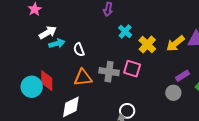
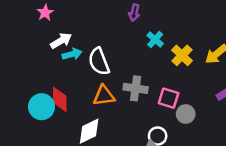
white semicircle: (79, 50) -> (99, 61), size x1.6
pink square: (132, 69) -> (169, 98), moved
gray circle: (173, 93) -> (186, 114), moved

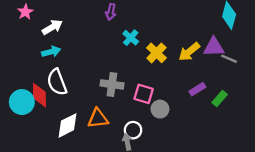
white arrow: (61, 41) -> (52, 27), moved
white semicircle: (99, 61) -> (57, 82), moved
orange triangle: (104, 96) -> (98, 118), moved

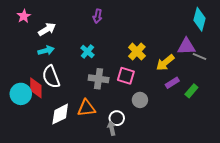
cyan cross: (131, 38) -> (87, 52), moved
yellow arrow: (189, 52) -> (165, 63), moved
pink square: (144, 94) -> (126, 76), moved

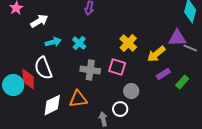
cyan arrow: (46, 50) -> (53, 42), moved
white circle: (117, 118) -> (120, 109), moved

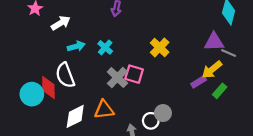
yellow arrow: (156, 54) -> (212, 70), moved
pink square: (117, 67) -> (134, 74), moved
gray cross: (90, 70) -> (117, 77), turned 36
gray circle: (131, 91) -> (163, 113), moved

